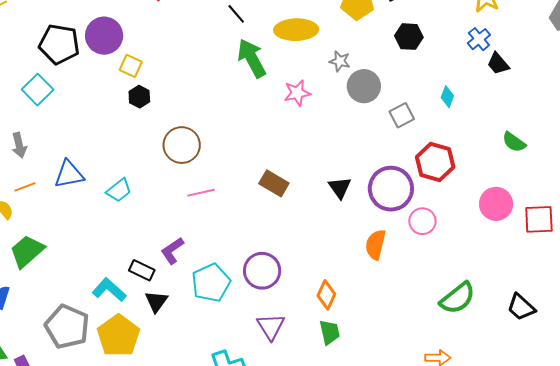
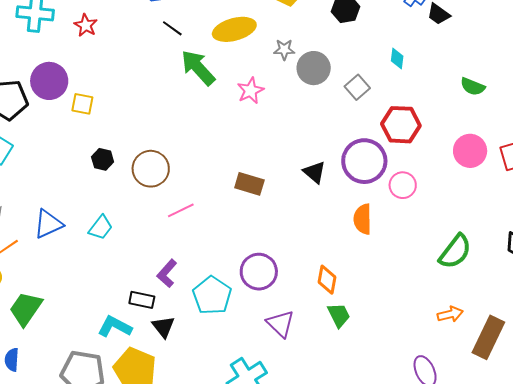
black hexagon: (139, 97) -> (103, 159), moved

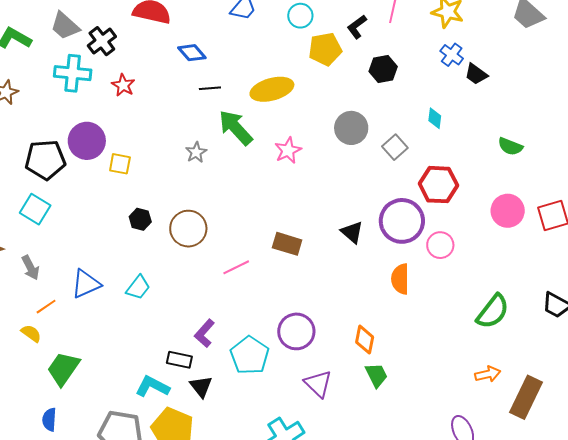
black line: (172, 28) -> (210, 88), turned -40
gray star: (284, 50) -> (196, 152), moved, turned -30
pink line: (181, 210) -> (236, 267), moved

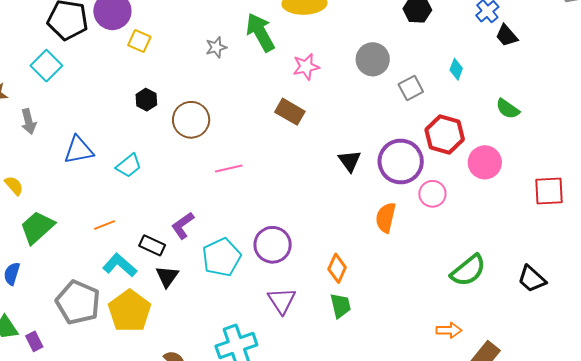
green semicircle: (510, 146) -> (508, 109), moved
pink circle: (508, 211) -> (485, 162), moved
brown rectangle: (287, 244) -> (290, 112), moved
orange line: (46, 307) -> (105, 225), moved

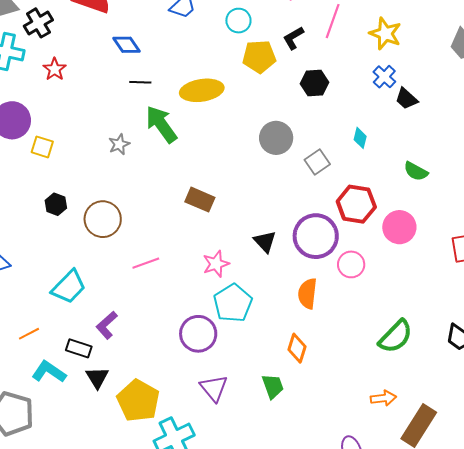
pink star: (306, 67) -> (216, 264), moved
cyan trapezoid: (129, 166) -> (69, 287), moved, size x1.4
cyan pentagon: (222, 257) -> (233, 303), moved
orange diamond: (337, 268) -> (297, 348), moved
yellow pentagon: (130, 311) -> (138, 401), moved

